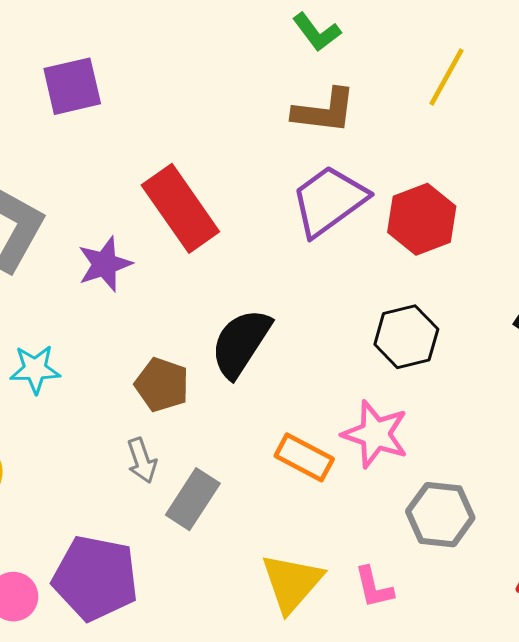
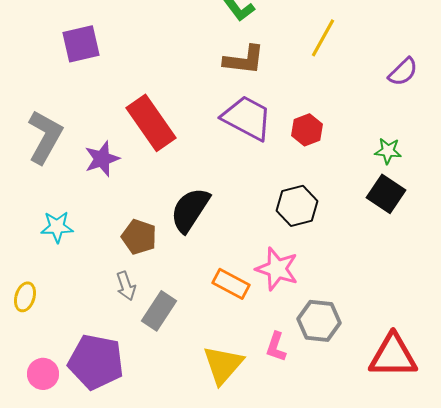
purple trapezoid: (329, 201) -> (247, 118), turned 64
red hexagon: (422, 219) -> (307, 130), size x0.7
pink L-shape: (374, 587) -> (276, 347), moved, turned 32

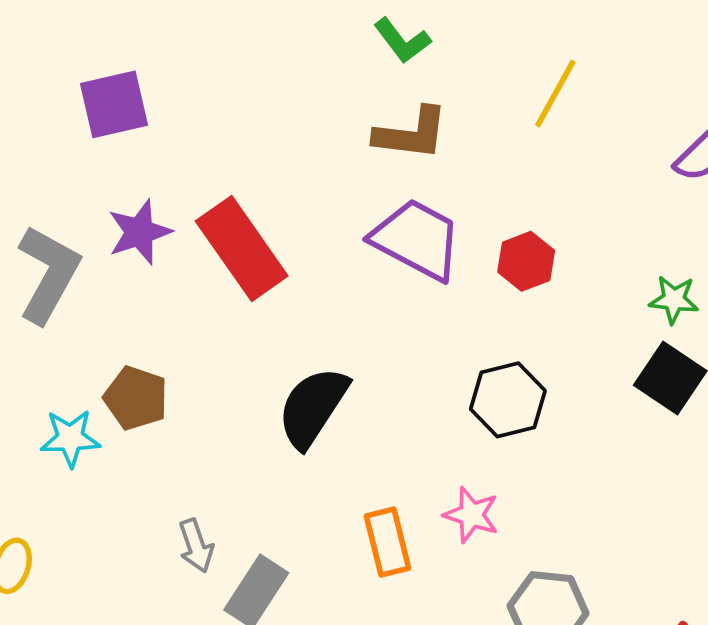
purple star: (102, 159) -> (140, 232), moved
brown pentagon: (139, 237) -> (136, 398), moved
pink star: (277, 269) -> (471, 515), size x0.7
orange rectangle: (231, 284) -> (388, 542), turned 48

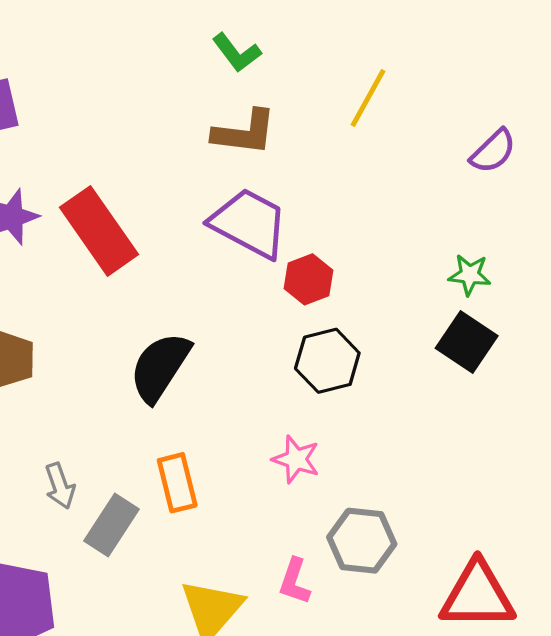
red hexagon: (526, 261) -> (309, 279), moved
orange rectangle: (388, 542) -> (177, 483), moved

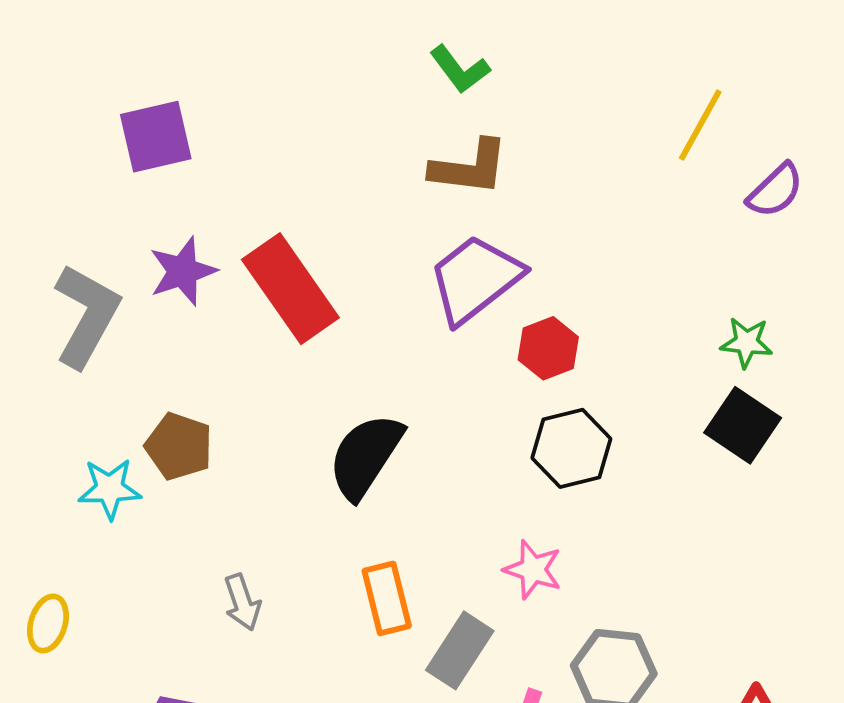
yellow line: (368, 98) -> (700, 125), moved
purple trapezoid: (249, 223) -> (475, 279), turned -66
gray rectangle: (111, 525) -> (460, 650), moved

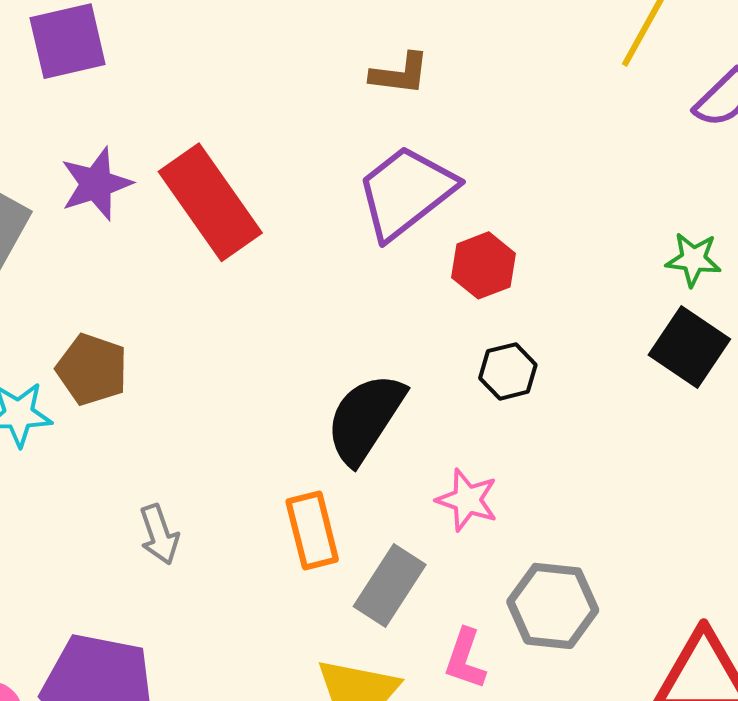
brown L-shape: (469, 167) -> (400, 74), size x0.7
black hexagon: (571, 448) -> (508, 371), size x0.7
black semicircle: (365, 456) -> (365, 418), moved

